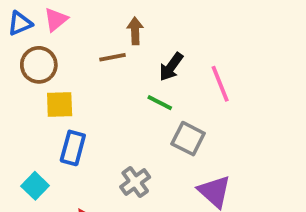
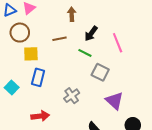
brown line: (112, 57) -> (59, 39), moved
cyan square: (35, 186) -> (12, 88), moved

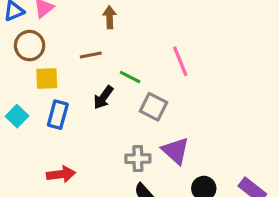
black arrow: (91, 34) -> (103, 97), moved
cyan square: (12, 88) -> (17, 116), moved
gray cross: (72, 96) -> (138, 159), moved, turned 35

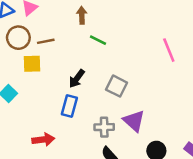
brown line: (91, 55) -> (46, 41), moved
pink line: (180, 61) -> (169, 50), moved
green line: (130, 77) -> (98, 40), moved
blue rectangle: (58, 115) -> (69, 106), moved

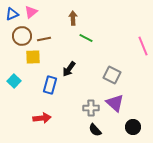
gray square: (117, 86) -> (112, 75), moved
blue rectangle: (69, 106) -> (50, 85), moved

